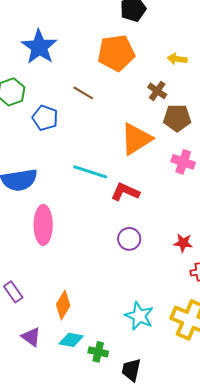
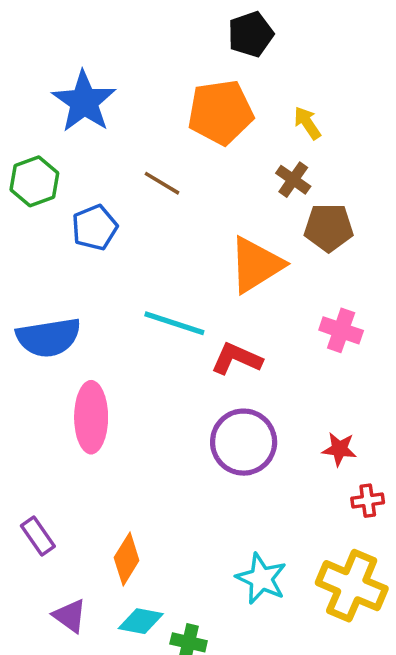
yellow arrow: (177, 59) -> (307, 123), moved, turned 48
blue pentagon: (45, 118) -> (95, 228), turned 30
pink cross: (183, 162) -> (341, 330), moved
purple circle: (129, 239) -> (244, 442), size x1.6

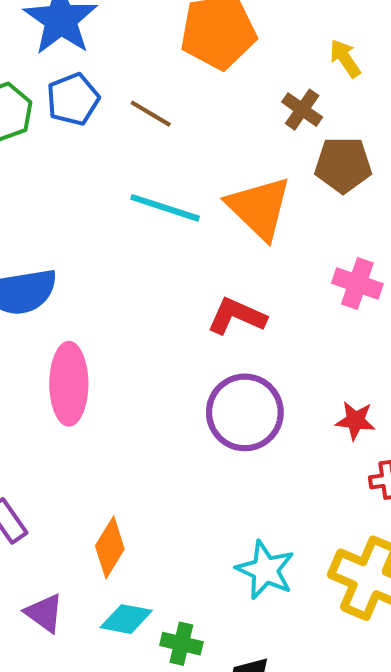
yellow arrow: (307, 123) -> (345, 58), moved
blue pentagon: (95, 228) -> (73, 99), moved
orange triangle: (256, 265) -> (259, 208), turned -44
cyan line: (174, 323) -> (165, 208), moved

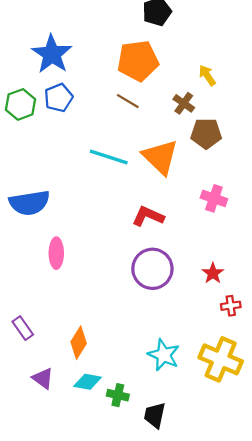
brown line: (151, 114) -> (128, 101), moved
pink ellipse: (69, 384) -> (56, 253), size x0.7
red star: (355, 421) -> (213, 273), turned 30

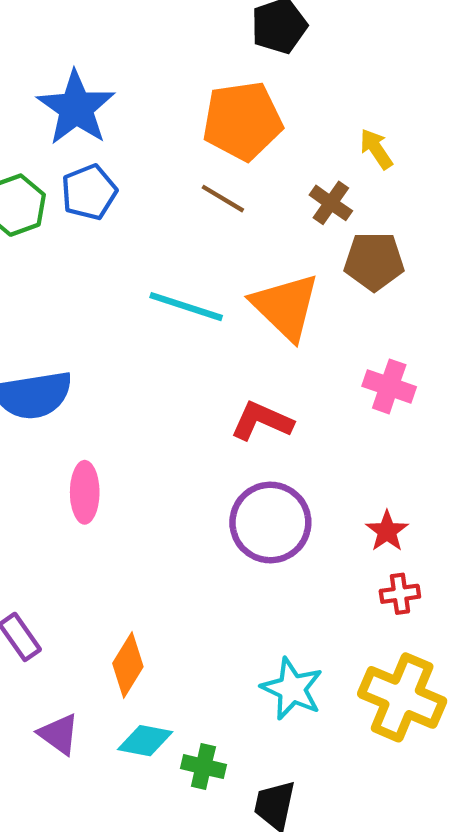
red cross: (231, 306) -> (400, 594), moved

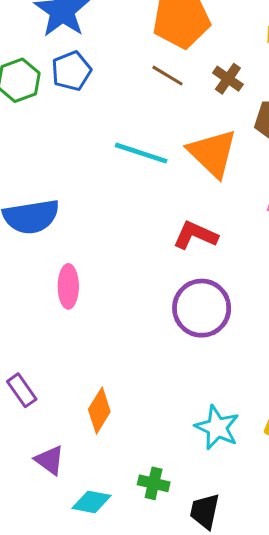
brown cross: (331, 203) -> (228, 79), moved
cyan diamond: (145, 741) -> (92, 502), moved

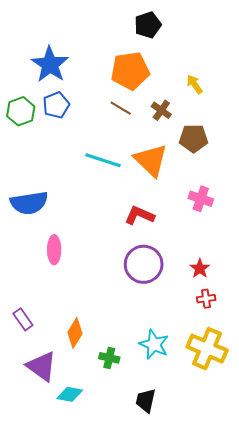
purple triangle: (50, 460) -> (42, 366), size x1.5
green cross: (154, 483) -> (109, 358), moved

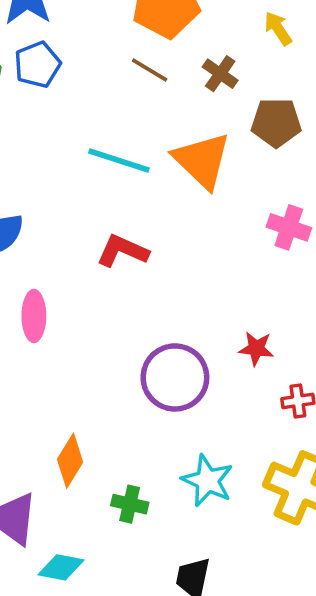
red L-shape: (139, 215) -> (122, 251), moved
purple circle: (144, 264) -> (175, 377), moved
red star: (200, 268) -> (256, 349), moved, turned -30

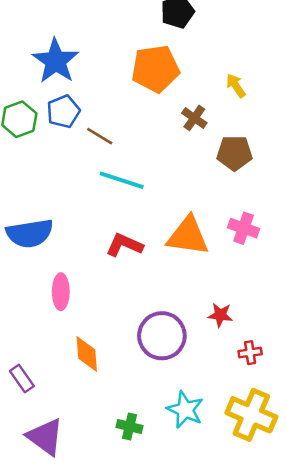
brown line: (150, 70) -> (100, 136), moved
orange triangle: (202, 160) -> (188, 236), moved, turned -36
orange diamond: (70, 461) -> (87, 354), moved, turned -36

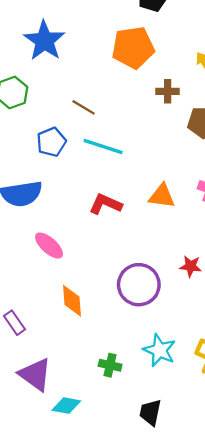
blue pentagon: (63, 111) -> (51, 142), moved
brown cross: (194, 118) -> (168, 91), turned -35
orange triangle: (188, 236) -> (162, 196), size x0.7
pink ellipse: (61, 292) -> (49, 246), turned -48

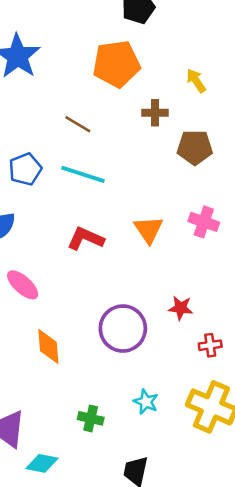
brown line: (84, 107) -> (78, 124), moved
orange triangle: (162, 196) -> (149, 230), turned 48
cyan star: (160, 350) -> (146, 402), size x0.7

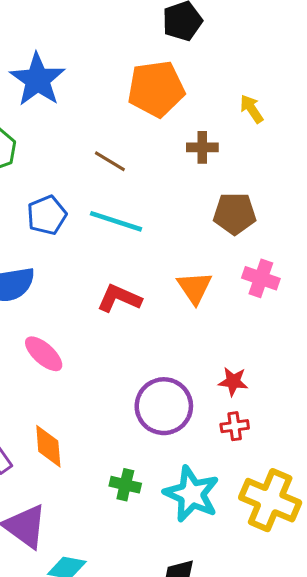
brown pentagon: (195, 147) -> (235, 214), moved
red cross: (210, 345) -> (235, 426), moved
orange diamond: (48, 347) -> (48, 446), moved
cyan star: (146, 402) -> (192, 494), size x1.8
green cross: (91, 418) -> (125, 485), moved

